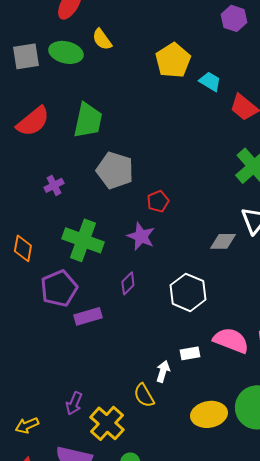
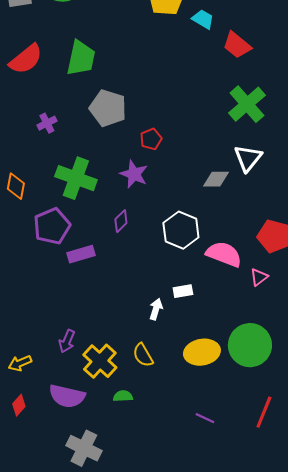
pink semicircle: (231, 340) -> (224, 254), moved
yellow semicircle: (144, 395) -> (143, 355), moved

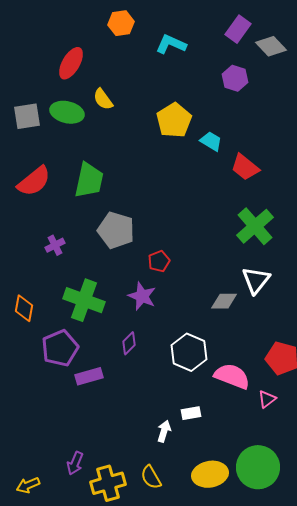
yellow cross: (100, 361) -> (108, 483), turned 32

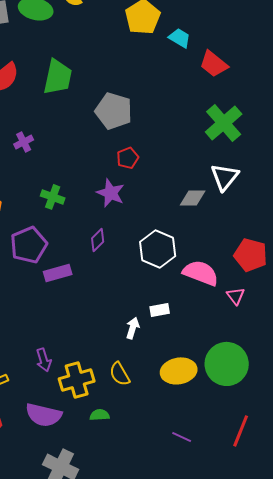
gray pentagon: (116, 230) -> (114, 111), moved
green cross: (84, 300) -> (53, 197), size x0.6
pink triangle: (267, 399) -> (236, 296), turned -30
purple arrow: (75, 463) -> (44, 360), turned -40

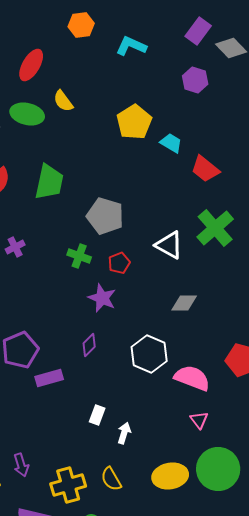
white triangle: (225, 177) -> (169, 245), moved, turned -40
green cross: (53, 197) -> (79, 256), moved
pink triangle: (236, 296) -> (199, 420), moved
white rectangle: (160, 310) -> (97, 415), moved, turned -60
purple arrow: (44, 360) -> (21, 465), moved

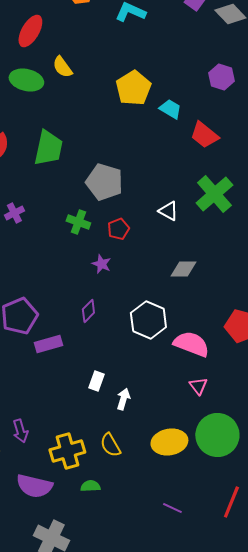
purple hexagon: (195, 80) -> (221, 77), moved
white triangle: (169, 245) -> (168, 211), size x0.7
purple star: (102, 298) -> (101, 264), size x0.7

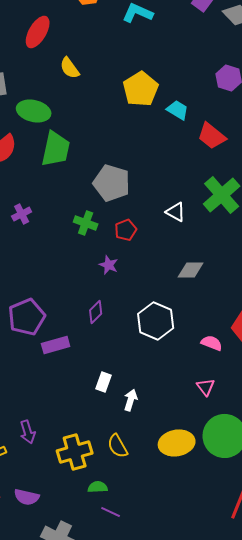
green ellipse: (26, 80) -> (34, 111), moved
pink semicircle: (191, 344) -> (212, 343), moved, size x0.6
purple semicircle: (34, 486) -> (27, 497), moved, size x0.7
purple line: (172, 508) -> (111, 512), moved

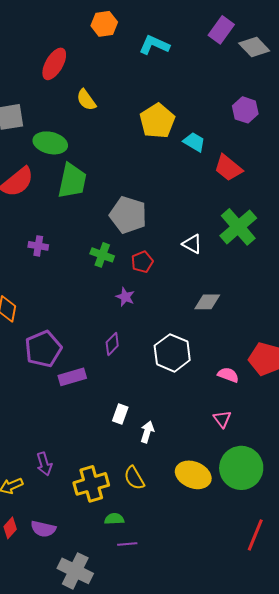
purple cross: (22, 214) -> (38, 246), turned 36
yellow ellipse: (177, 443) -> (193, 475), turned 32
purple line: (111, 512) -> (127, 544), turned -30

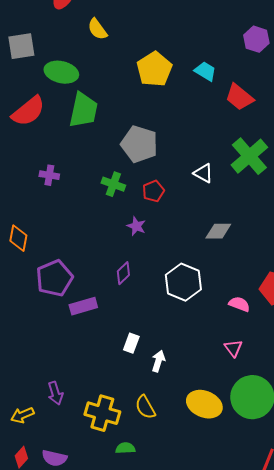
yellow pentagon: (157, 121) -> (154, 69), moved
yellow cross: (91, 484) -> (102, 413), turned 32

